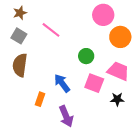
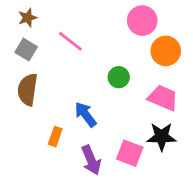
pink square: (94, 83) -> (130, 153), moved
black star: (117, 99) -> (162, 137), size x1.5

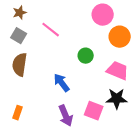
orange rectangle: (55, 137) -> (18, 113), moved

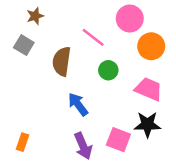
brown star: (20, 13) -> (35, 16), moved
pink line: (51, 30) -> (93, 37), moved
brown semicircle: (20, 65) -> (62, 61), moved

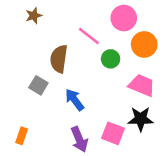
gray square: (24, 45) -> (38, 85), moved
green circle: (108, 70) -> (111, 59), moved

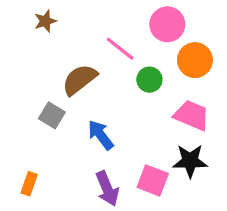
brown semicircle: (59, 59) -> (79, 80), turned 44

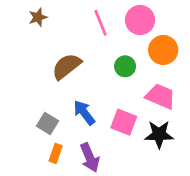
pink line: (120, 49) -> (101, 23), moved, turned 30
gray square: (52, 115) -> (47, 124), moved
pink square: (153, 180) -> (124, 122), moved
orange rectangle: (29, 184) -> (56, 153), moved

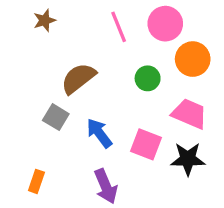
gray square: (47, 124) -> (56, 117), moved
orange rectangle: (56, 153) -> (36, 181), moved

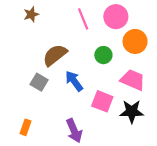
blue arrow: (99, 133) -> (74, 81), moved

